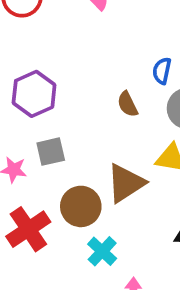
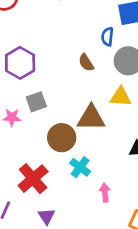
brown triangle: (126, 183) -> (91, 118), turned 40
red cross: (28, 229) -> (33, 179), moved

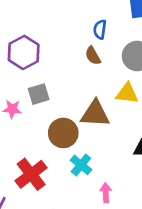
blue semicircle: (107, 37) -> (100, 29), moved

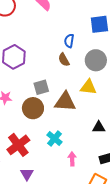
gray square: (39, 94) -> (41, 87), moved
brown circle: (63, 133) -> (33, 108), moved

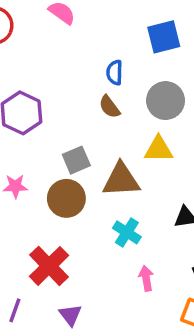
cyan cross: (54, 139) -> (127, 232), moved

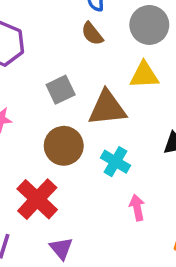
brown circle: (66, 198) -> (64, 146), moved

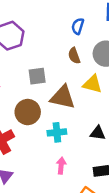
brown semicircle: (92, 34) -> (74, 56), moved
cyan cross: (115, 162) -> (57, 132), turned 36

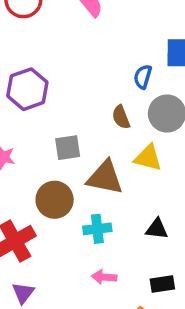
blue semicircle: (78, 26) -> (143, 77), moved
pink arrow: (61, 166) -> (104, 277), turned -91

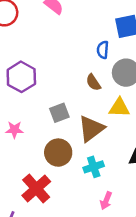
brown triangle: (105, 178) -> (91, 129), turned -36
pink arrow: (104, 277) -> (106, 201), turned -60

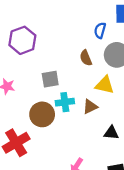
brown triangle: (91, 129) -> (90, 107), moved, size x0.6
cyan cross: (94, 167) -> (65, 102), moved

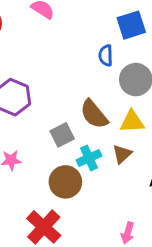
brown semicircle: (86, 58) -> (94, 114), moved, size x1.5

